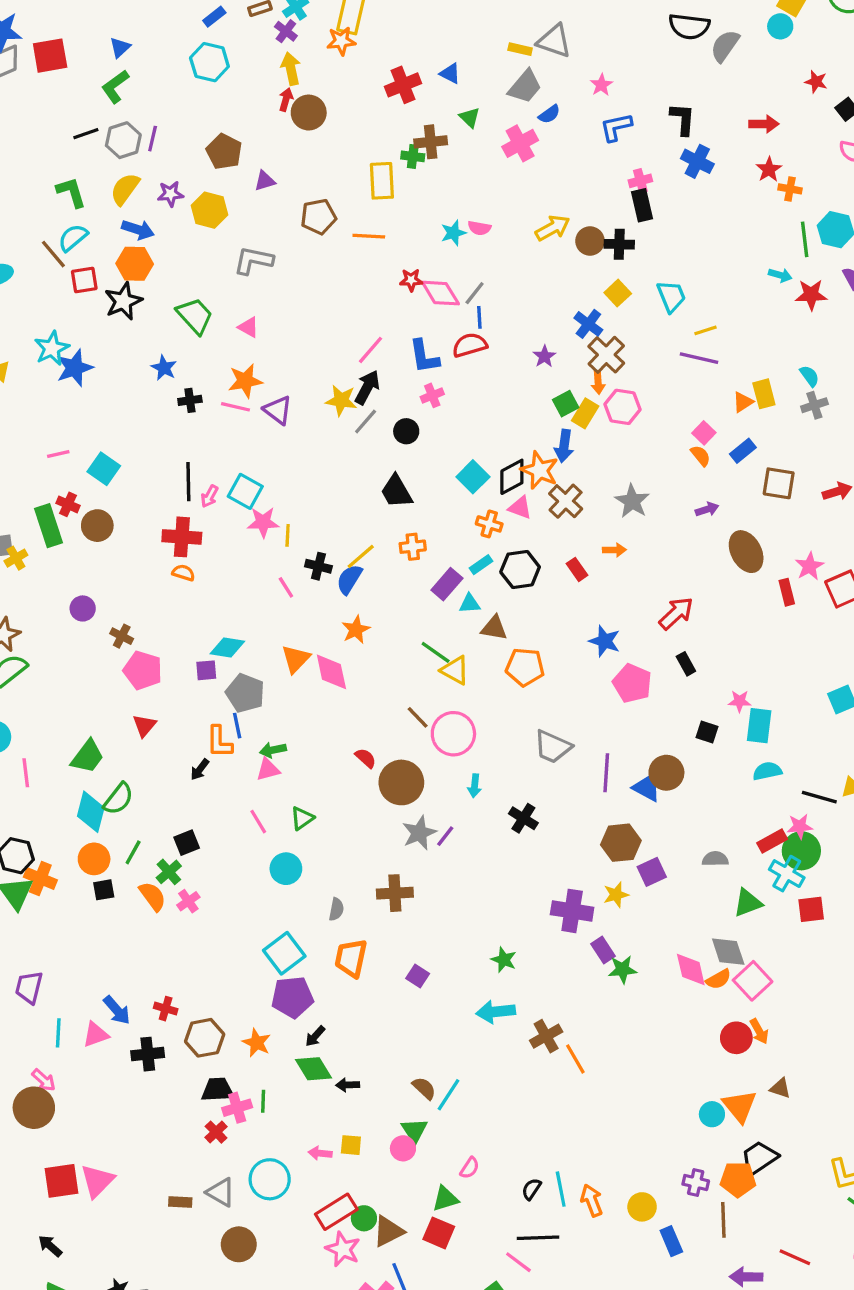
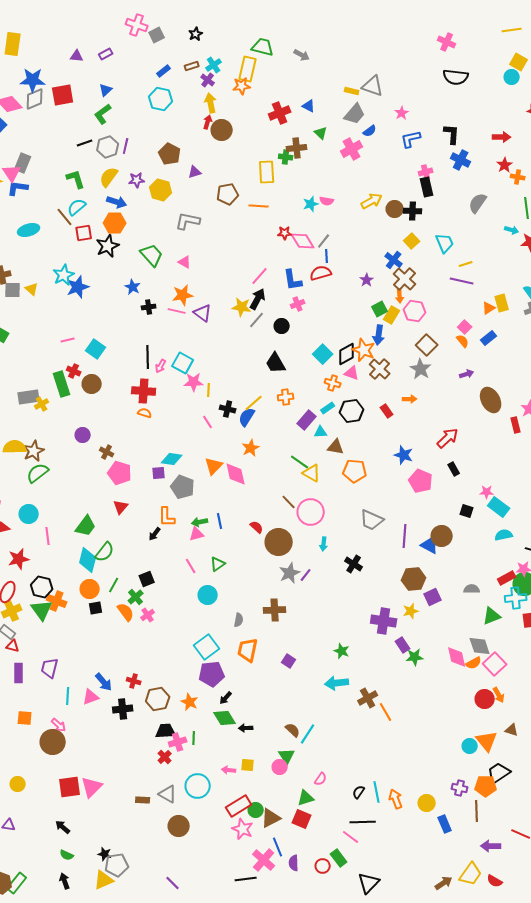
gray semicircle: (725, 46) -> (478, 203), moved
brown square: (779, 483) -> (427, 345), moved, turned 35
blue line: (237, 726) -> (220, 521), moved
cyan rectangle: (759, 726) -> (499, 507), turned -60
cyan cross: (787, 874) -> (516, 598), turned -35

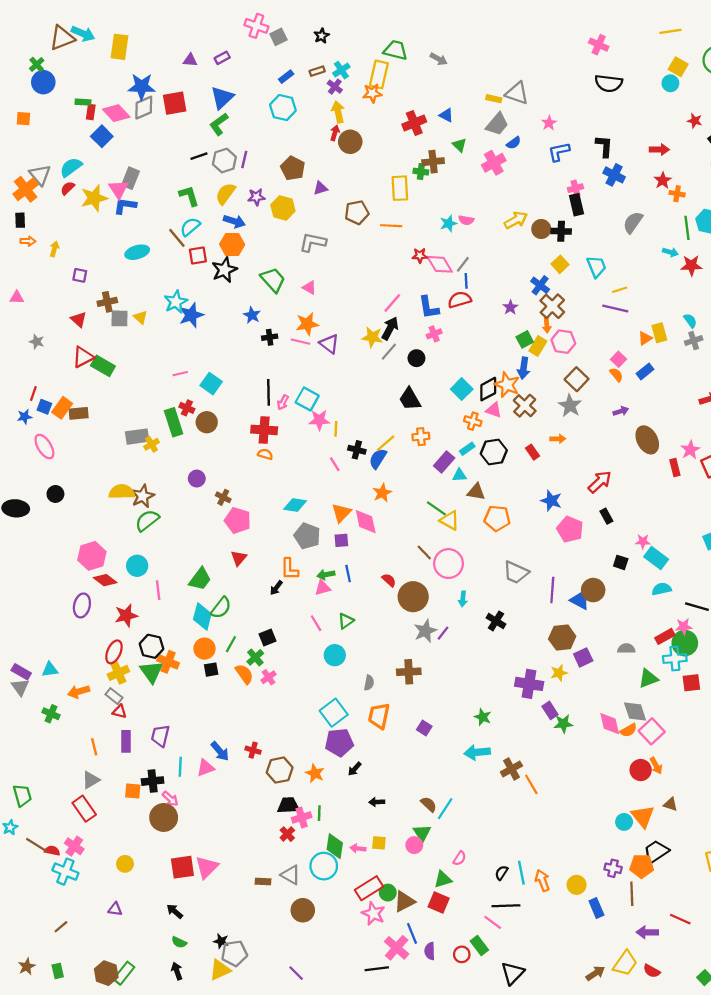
blue triangle: (106, 90) -> (222, 98), size x1.6
purple square: (159, 473) -> (341, 540), moved
black cross: (123, 709) -> (153, 781), moved
green diamond: (225, 718) -> (335, 846), moved, turned 40

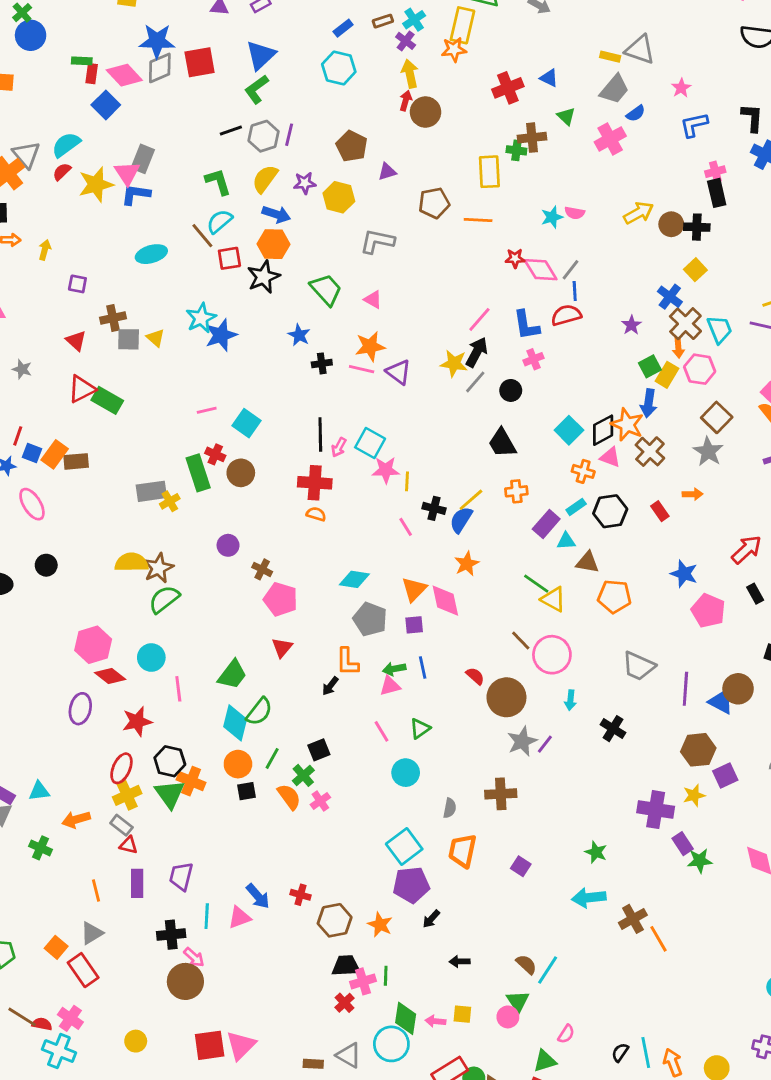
cyan trapezoid: (596, 267) -> (720, 329), moved
orange square: (133, 791) -> (56, 947), moved, turned 35

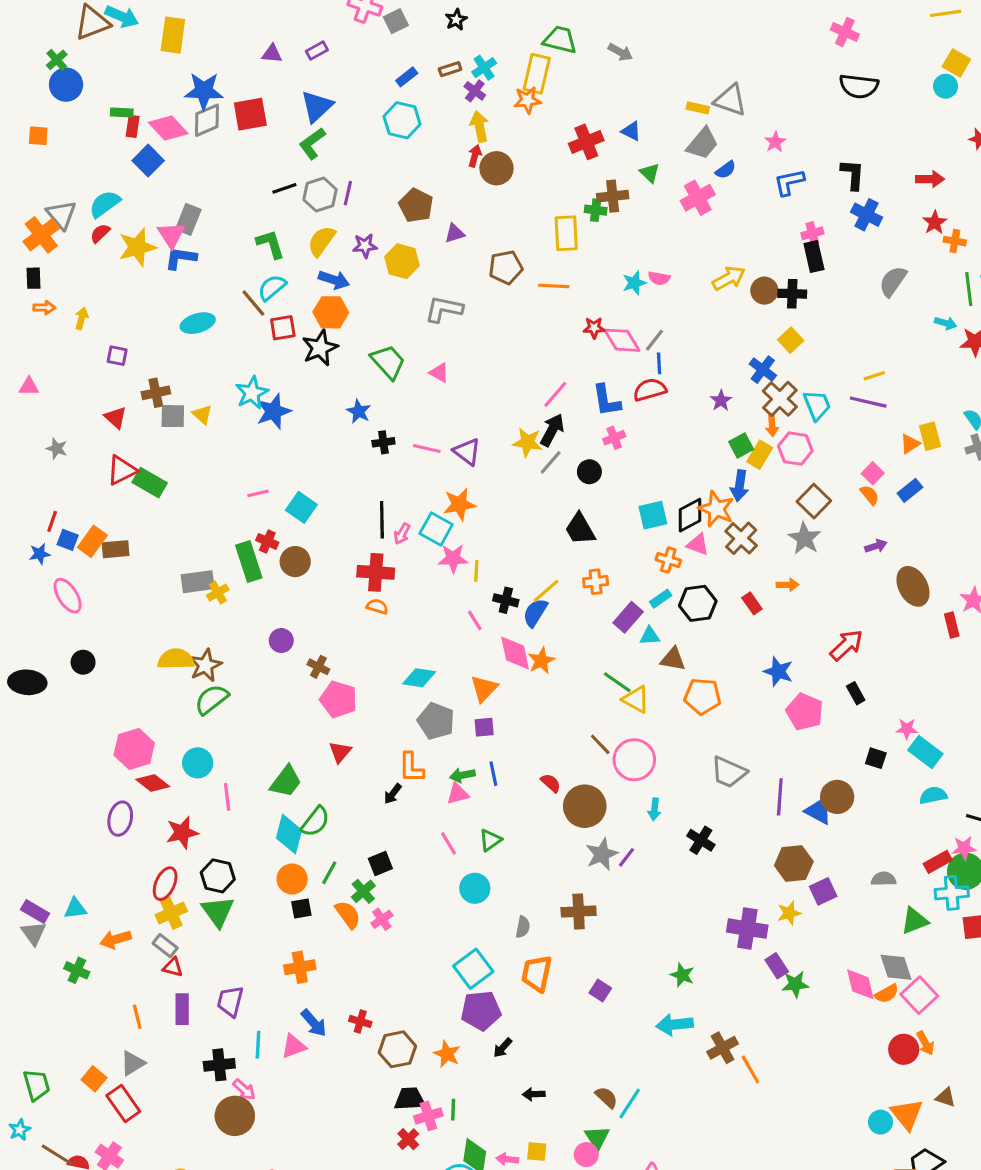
orange star: (370, 346) -> (459, 504), moved
cyan square: (569, 430) -> (653, 515), turned 32
pink diamond: (445, 601) -> (515, 653), moved
orange cross: (191, 781) -> (300, 967), moved, turned -32

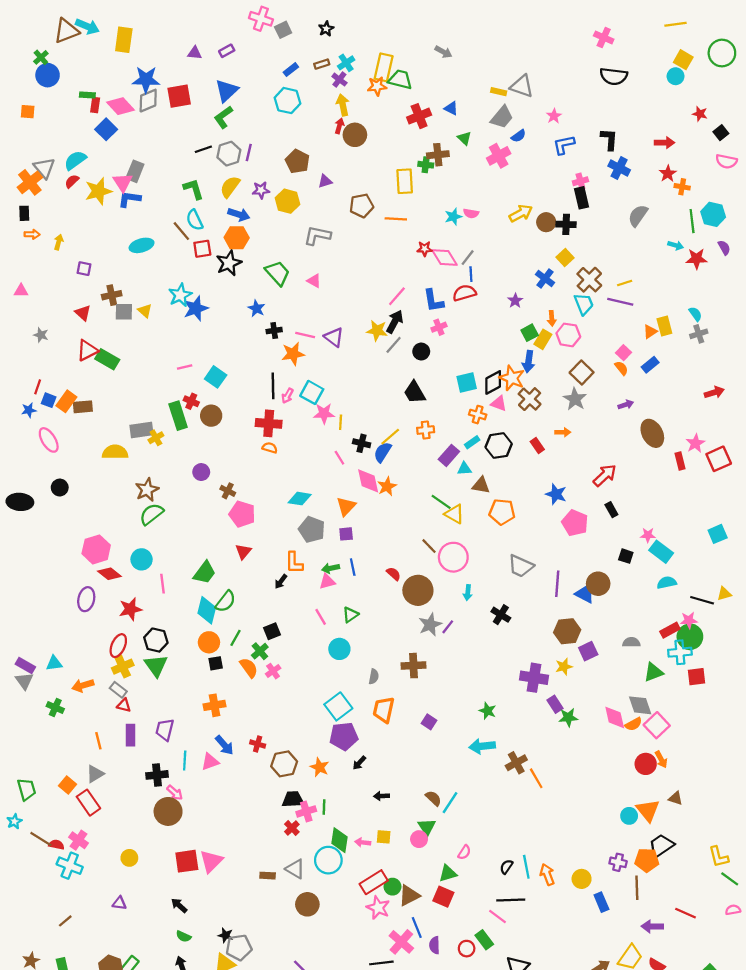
green trapezoid: (560, 40) -> (400, 80), moved
cyan semicircle: (272, 287) -> (195, 220), turned -75
brown cross: (780, 399) -> (589, 280), moved
orange star: (459, 504) -> (293, 354), moved
yellow semicircle: (176, 659) -> (115, 452), moved

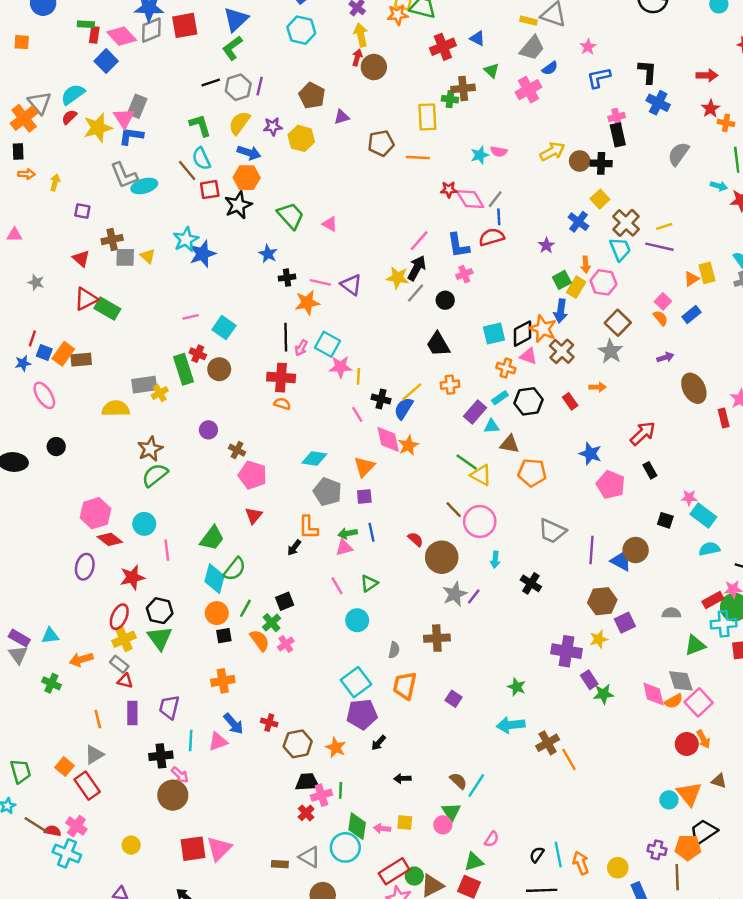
gray L-shape: (317, 235) -> (124, 175), moved, turned -124

